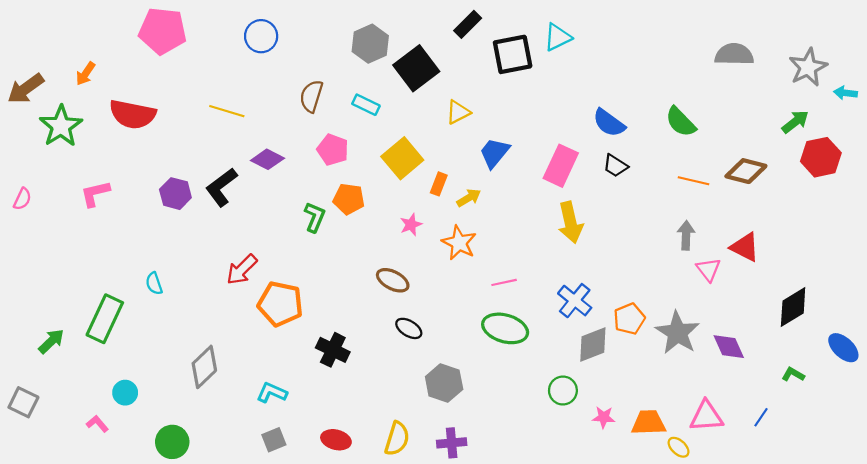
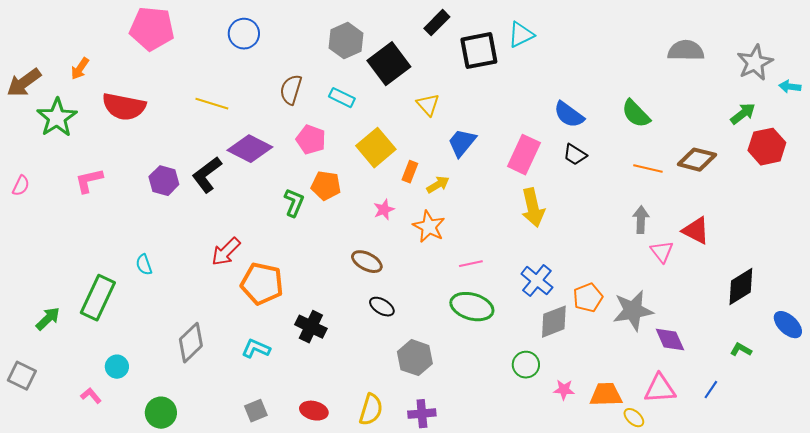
yellow triangle: (458, 112) -> (428, 105), turned -45
purple diamond: (267, 159) -> (250, 149), size x1.4
gray star: (677, 333) -> (633, 311), turned 30
purple diamond: (729, 347) -> (670, 340), moved
cyan L-shape: (272, 393) -> (256, 349), moved

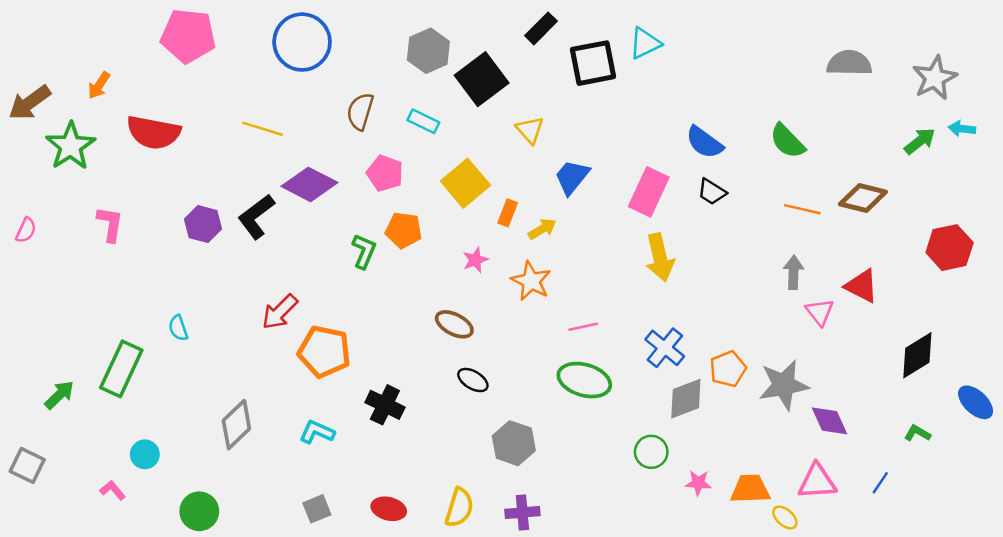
blue circle: (244, 34) -> (302, 42), size x1.5
cyan arrow: (790, 87) -> (962, 129), moved
red hexagon: (767, 147) -> (950, 248), moved
pink L-shape: (89, 181) -> (110, 224), turned 112

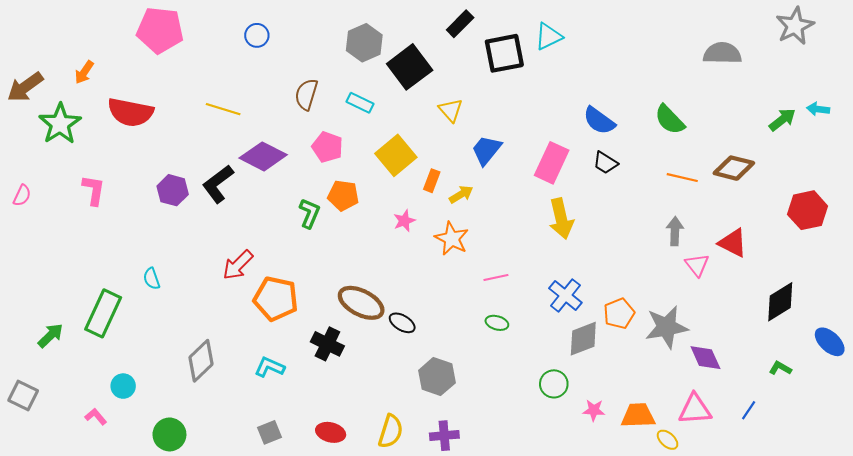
blue circle: (302, 42) -> (257, 35), size x0.5
gray star: (935, 78) -> (795, 26), moved
brown ellipse: (454, 324) -> (361, 303), moved, size x1.4
green ellipse: (584, 380) -> (497, 323), size x0.5

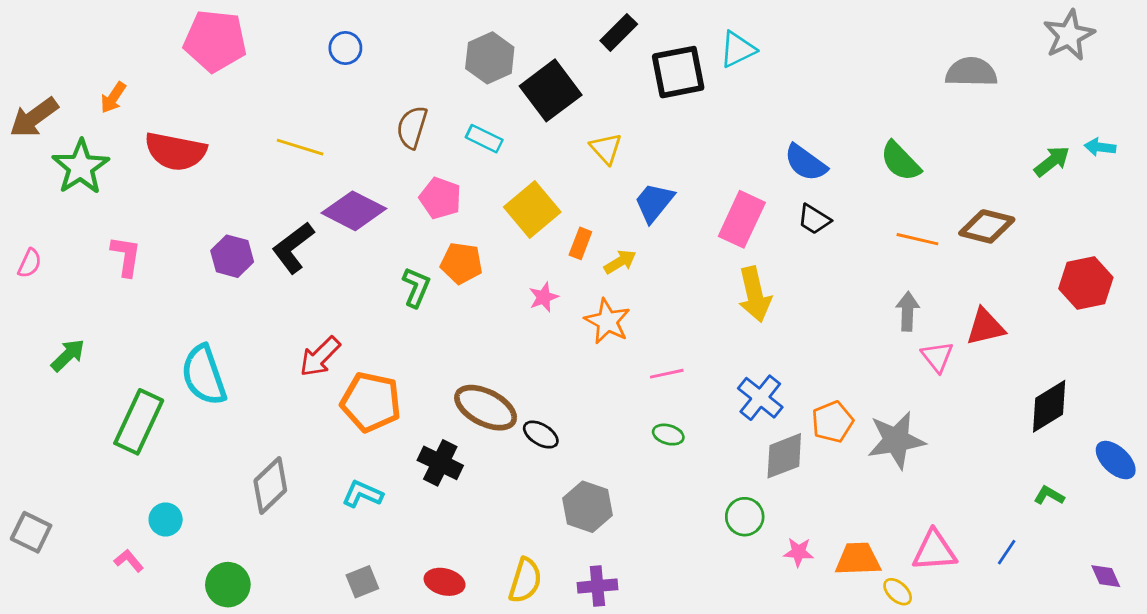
red triangle: (733, 243) -> (985, 327), turned -40
cyan semicircle: (152, 279) -> (204, 375), size x2.0
green arrow: (50, 335) -> (68, 355), moved
purple diamond: (705, 358) -> (1106, 576), moved, size x0.7

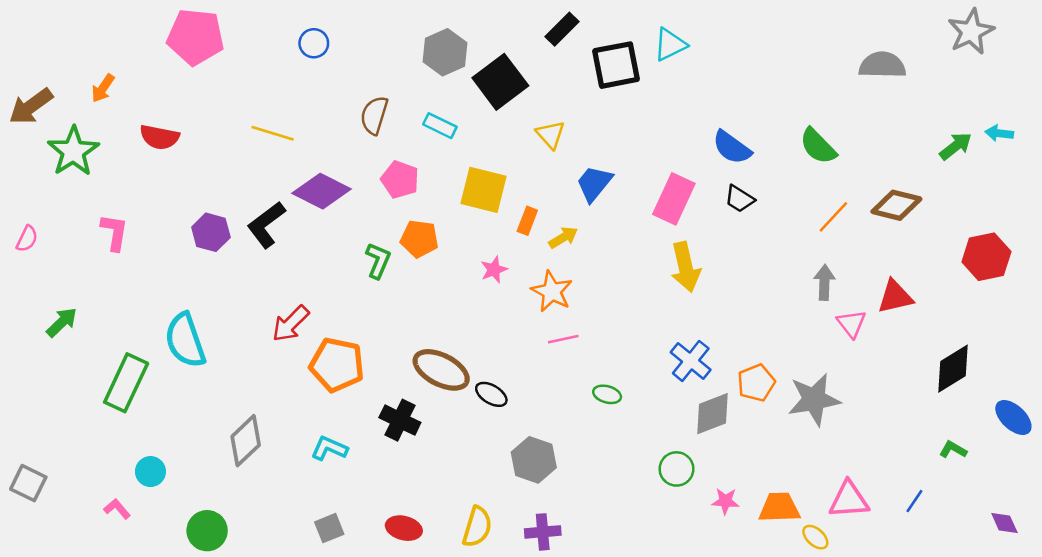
red semicircle: (175, 151) -> (159, 137), size x0.7
yellow square: (532, 209) -> (484, 190), turned -36
orange line: (917, 239) -> (833, 217), turned -60
pink line: (667, 374) -> (563, 339), moved

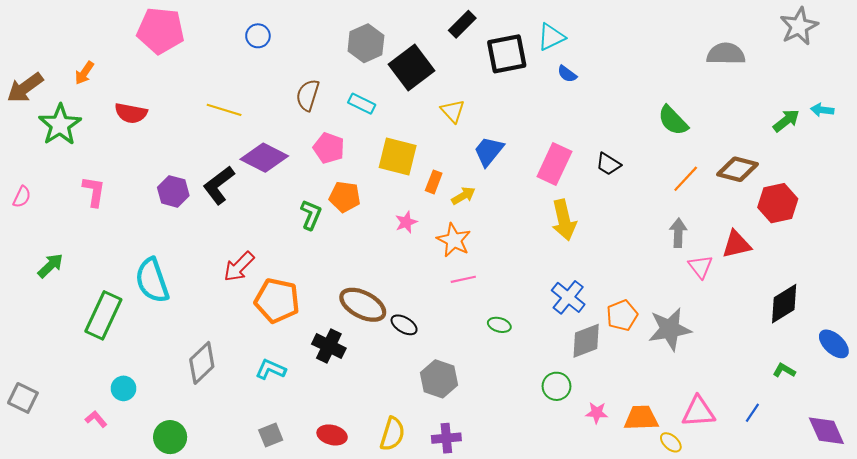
blue semicircle: (732, 147) -> (567, 74), moved, size x0.6
red hexagon: (986, 257) -> (778, 203), moved
purple diamond: (1004, 523) -> (826, 431), size x1.6

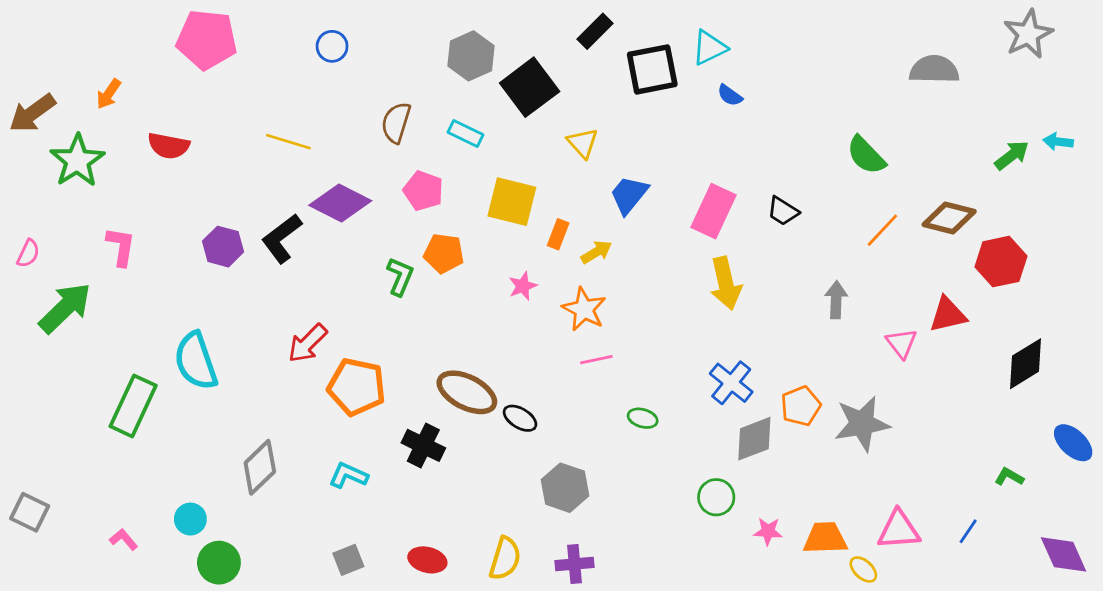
gray arrow: (678, 233) -> (836, 300), moved
green arrow: (50, 266) -> (65, 308), moved, size x1.6
black diamond: (784, 304) -> (1025, 364), moved
cyan circle: (123, 388) -> (190, 519), moved

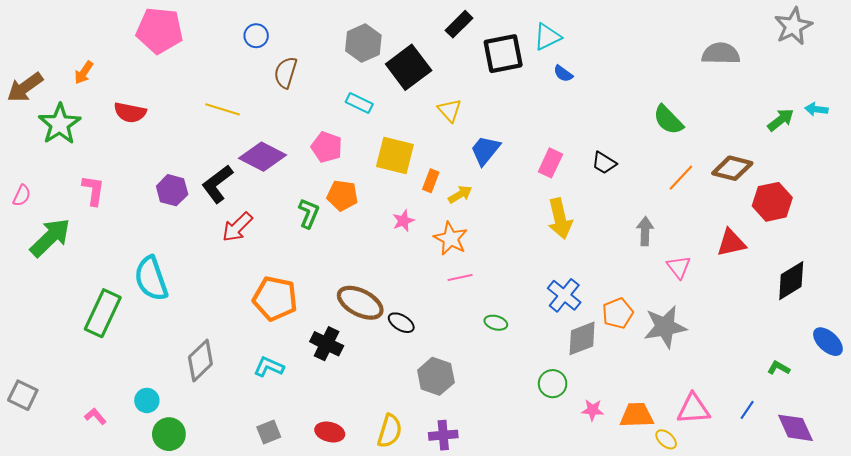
brown semicircle: (396, 123) -> (286, 73), moved
pink rectangle: (713, 211) -> (550, 163), size x0.7
red arrow: (308, 343) -> (237, 227), moved
pink triangle: (901, 343) -> (679, 267), moved
purple diamond: (1064, 554) -> (795, 428), moved

